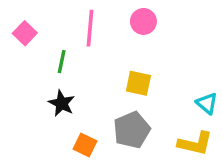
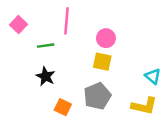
pink circle: (143, 21) -> (106, 38), moved
green line: (62, 62) -> (46, 46), turned 70

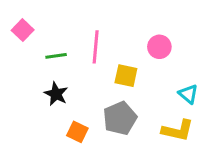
pink line: (66, 21) -> (96, 47), moved
pink circle: (106, 38) -> (159, 47), moved

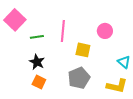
pink square: (23, 30) -> (15, 20), size x1.5
orange square: (77, 132) -> (39, 82), moved

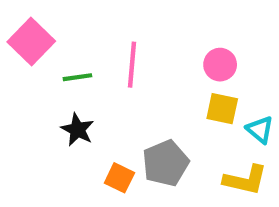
yellow square: (83, 50) -> (222, 109), moved
orange square: (39, 82) -> (119, 178), moved

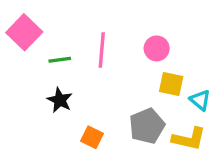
pink circle: (220, 65) -> (157, 48), moved
gray pentagon: (166, 163) -> (147, 126), moved

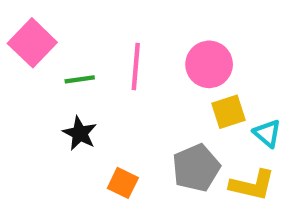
pink circle: (157, 48) -> (209, 64), size x1.4
yellow square: (171, 84) -> (228, 112), turned -30

